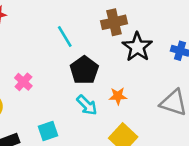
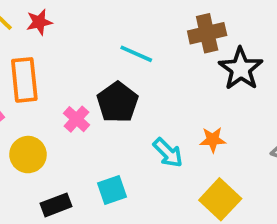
cyan line: (65, 37) -> (136, 54), turned -35
black pentagon: (84, 70) -> (118, 102), moved

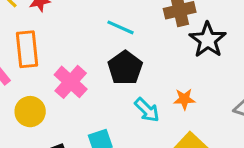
black pentagon: (118, 102) -> (125, 68), moved
pink cross: (77, 119) -> (71, 82), size x1.5

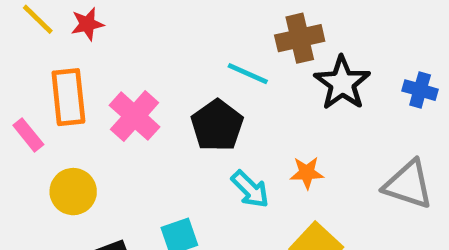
cyan line: (120, 27) -> (248, 74), moved
pink cross: (71, 82) -> (135, 116), moved

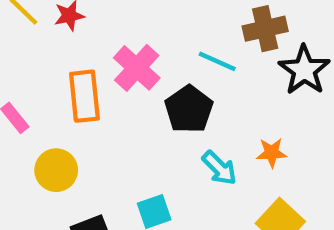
orange rectangle: (68, 97) -> (84, 96), moved
pink cross: (135, 116) -> (137, 68), moved

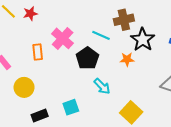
orange rectangle: (84, 96) -> (38, 52), size x0.7
orange star: (272, 153) -> (127, 59), moved

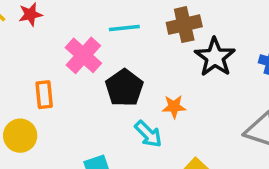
cyan line: (101, 35) -> (124, 28), moved, turned -30
orange rectangle: (38, 52) -> (44, 95), moved
orange star: (127, 59) -> (174, 107), moved

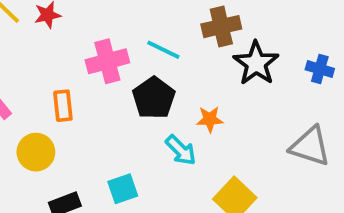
cyan line: (124, 28) -> (163, 50), moved, turned 32
pink cross: (83, 55) -> (107, 61), turned 33

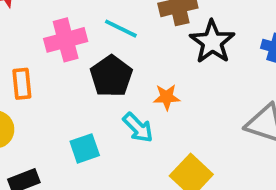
cyan square: (123, 189) -> (85, 148), moved

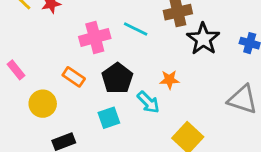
black pentagon: (111, 76) -> (117, 78), moved
orange rectangle: (22, 84) -> (74, 77), moved, turned -50

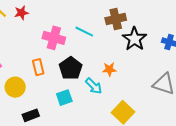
pink cross: (95, 37) -> (54, 38), turned 30
orange rectangle: (74, 77) -> (38, 67), turned 42

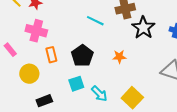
pink cross: (54, 38) -> (36, 31), moved
cyan arrow: (94, 86) -> (99, 94), moved

